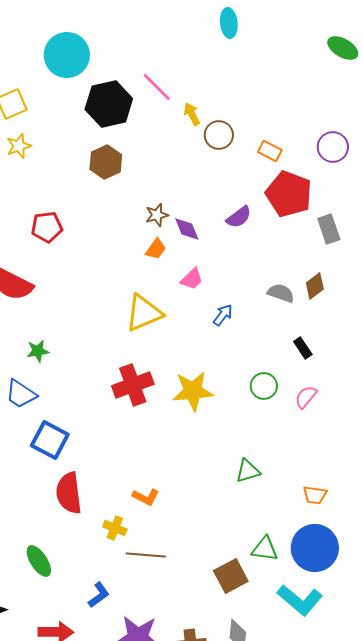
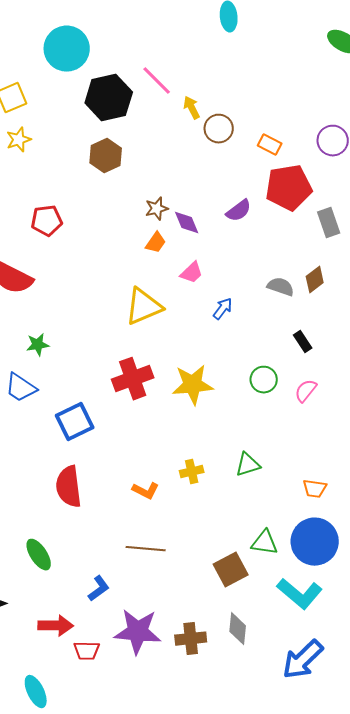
red pentagon: (289, 194) -> (289, 188), turned -30
blue square: (50, 440) -> (75, 422), moved, turned 36
yellow cross: (115, 528) -> (192, 472), moved, turned -35

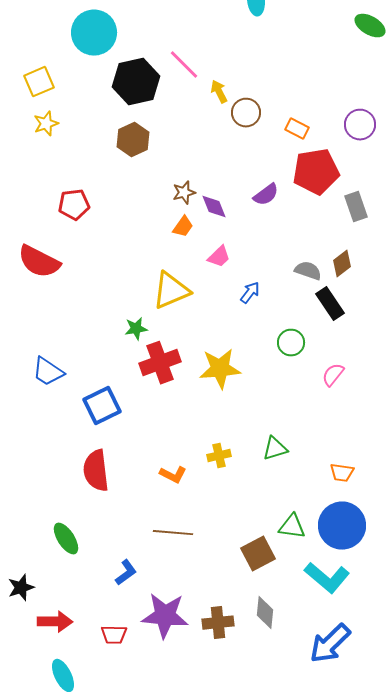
black rectangle: (303, 342) -> (330, 304), moved, size x1.5
green star: (38, 345) -> (136, 329), moved
green circle: (264, 380) -> (291, 343), moved
red arrow: (56, 626) -> (55, 622), moved

